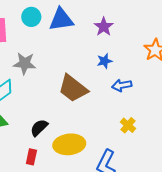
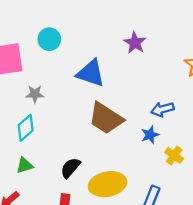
blue triangle: (61, 19) -> (91, 73), moved, turned 32
blue star: (105, 61) -> (150, 135), moved
gray star: (25, 63) -> (35, 94), moved, size x0.7

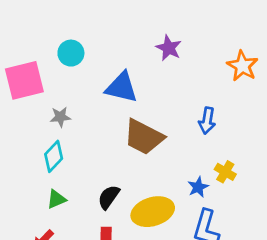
blue arrow: (162, 109) -> (207, 121), turned -60
blue star: (150, 135) -> (198, 187), moved

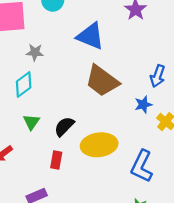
blue star: (198, 187) -> (143, 104), moved
green triangle: (56, 199) -> (31, 122), moved, turned -42

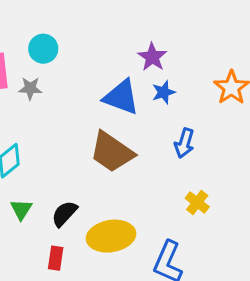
blue triangle: (90, 36) -> (121, 97), moved
gray star: (35, 52) -> (30, 88), moved
blue star: (143, 104) -> (164, 92), moved

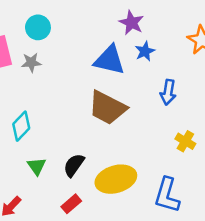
red rectangle: (56, 258) -> (71, 204), turned 48

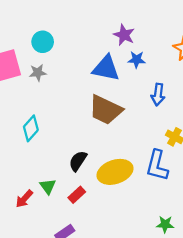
blue star: (145, 51) -> (137, 60), turned 30
green triangle: (37, 166) -> (48, 186), moved
blue L-shape: (167, 195) -> (157, 166), moved

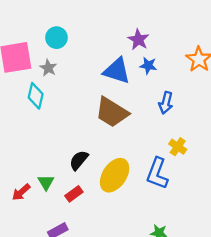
gray star: (38, 73) -> (48, 68), turned 30
cyan diamond: (31, 128) -> (36, 96), moved, turned -35
yellow ellipse: (115, 172) -> (115, 175), turned -44

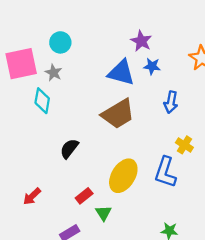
brown trapezoid: (112, 112) -> (118, 114), turned -60
black semicircle: (79, 160) -> (69, 149), moved
green triangle: (46, 182) -> (103, 213), moved

